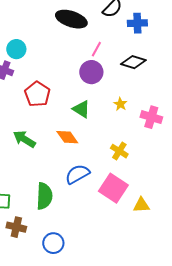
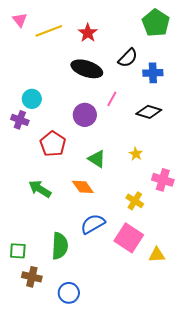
purple circle: (91, 72) -> (85, 115), moved
pink cross: (151, 117) -> (163, 180), moved

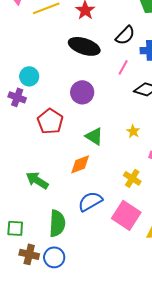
pink line: (112, 99) -> (123, 67), moved
orange diamond: (83, 187) -> (80, 164), turned -75
green arrow: (40, 189) -> (37, 180), moved
blue circle: (69, 293) -> (54, 257), moved

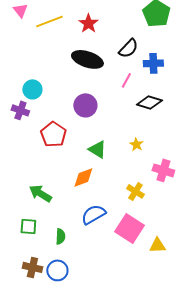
green semicircle: (57, 223) -> (60, 236), size x0.6
green square: (15, 228) -> (28, 226), moved

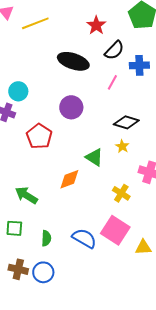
red star: (88, 23) -> (96, 25), moved
black diamond: (149, 102) -> (126, 122), moved
green triangle: (97, 149) -> (94, 157), moved
blue semicircle: (93, 214) -> (84, 238), moved, turned 60

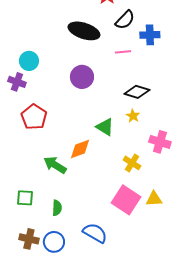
pink line: (112, 82) -> (123, 52), turned 56
red pentagon: (39, 136) -> (34, 117), moved
green arrow: (26, 195) -> (55, 165), moved
blue semicircle: (84, 238) -> (95, 233), moved
yellow triangle: (143, 247) -> (154, 199), moved

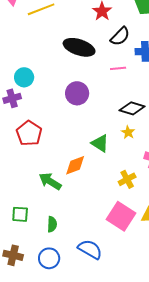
purple cross: (17, 82) -> (12, 98), turned -36
yellow cross: (132, 163) -> (127, 179), turned 30
brown cross: (29, 239) -> (13, 255), moved

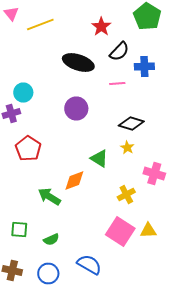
green semicircle: (52, 224) -> (51, 240), turned 63

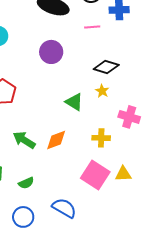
orange diamond: (74, 180) -> (56, 140), moved
yellow cross: (126, 194) -> (101, 138), turned 30

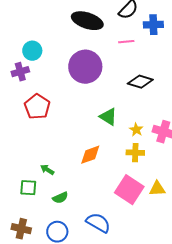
purple circle: (51, 52) -> (85, 67), size x1.4
yellow star: (102, 91) -> (136, 130), moved
green arrow: (24, 140) -> (47, 170), moved, size x0.6

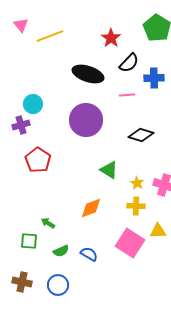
yellow triangle: (157, 189) -> (158, 231), moved
blue semicircle: (98, 223) -> (89, 254), moved, size x0.7

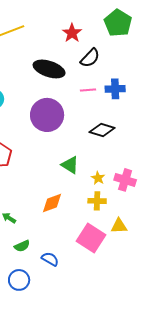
blue cross: (154, 78) -> (115, 89), moved
blue semicircle: (89, 254) -> (50, 259), moved

